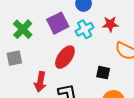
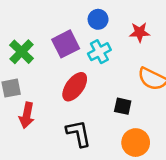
red star: (110, 24) -> (140, 32), moved
red arrow: (40, 82) -> (27, 115), moved

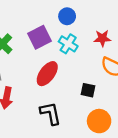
red star: (140, 32) -> (102, 38), moved
cyan cross: (99, 52) -> (68, 44), turned -30

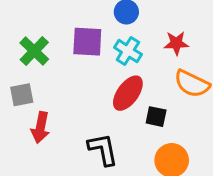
purple square: (39, 37) -> (87, 42), turned 30
red ellipse: (47, 74) -> (128, 93), moved

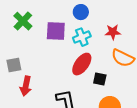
green cross: (34, 51) -> (23, 21), moved
cyan cross: (128, 51) -> (82, 37), turned 36

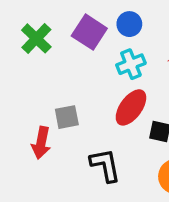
purple square: (56, 31) -> (89, 32), moved, turned 30
gray square: (14, 65) -> (67, 117), moved

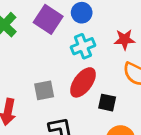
gray square: (67, 117) -> (44, 90), moved

